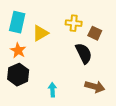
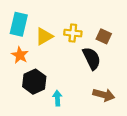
yellow cross: (74, 23) -> (73, 33), moved
black hexagon: (18, 75) -> (34, 82), moved

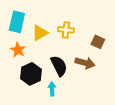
brown square: (104, 36) -> (98, 42), moved
black semicircle: (92, 58) -> (59, 66), moved
brown arrow: (104, 95) -> (85, 63), moved

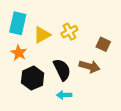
yellow cross: (66, 30) -> (69, 32), turned -35
cyan arrow: (52, 89) -> (64, 95), moved, turned -88

